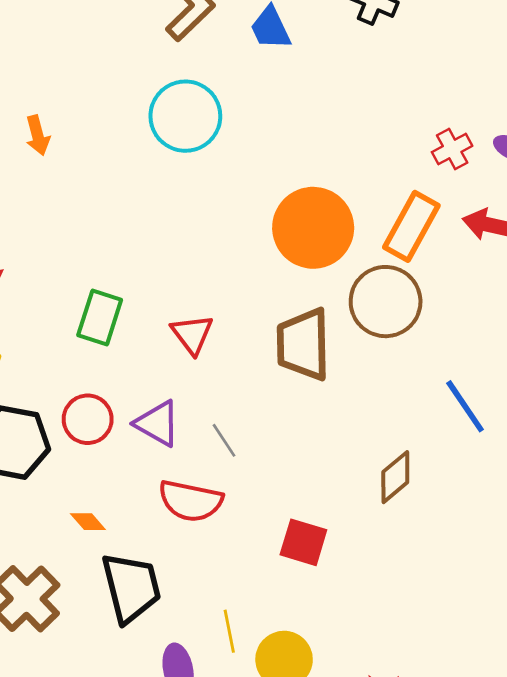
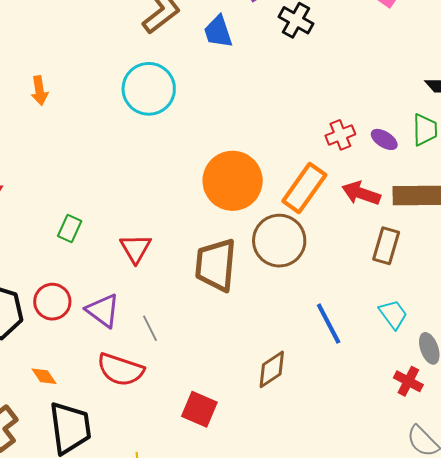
green rectangle: (100, 318) -> (70, 228), size x0.7

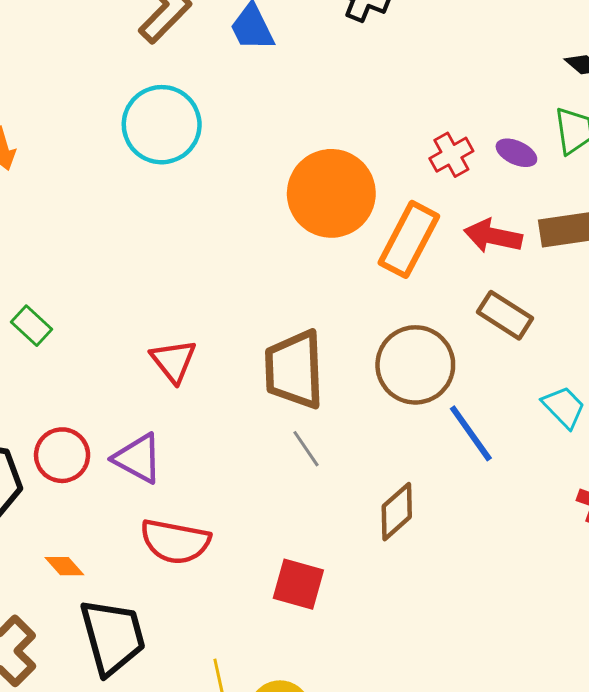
orange circle: (233, 181) -> (331, 193), moved
green rectangle: (70, 228) -> (32, 326), moved, turned -64
brown circle: (279, 241) -> (415, 365), moved
brown rectangle: (386, 246) -> (505, 315), moved, turned -66
gray line: (150, 328) -> (306, 449), moved

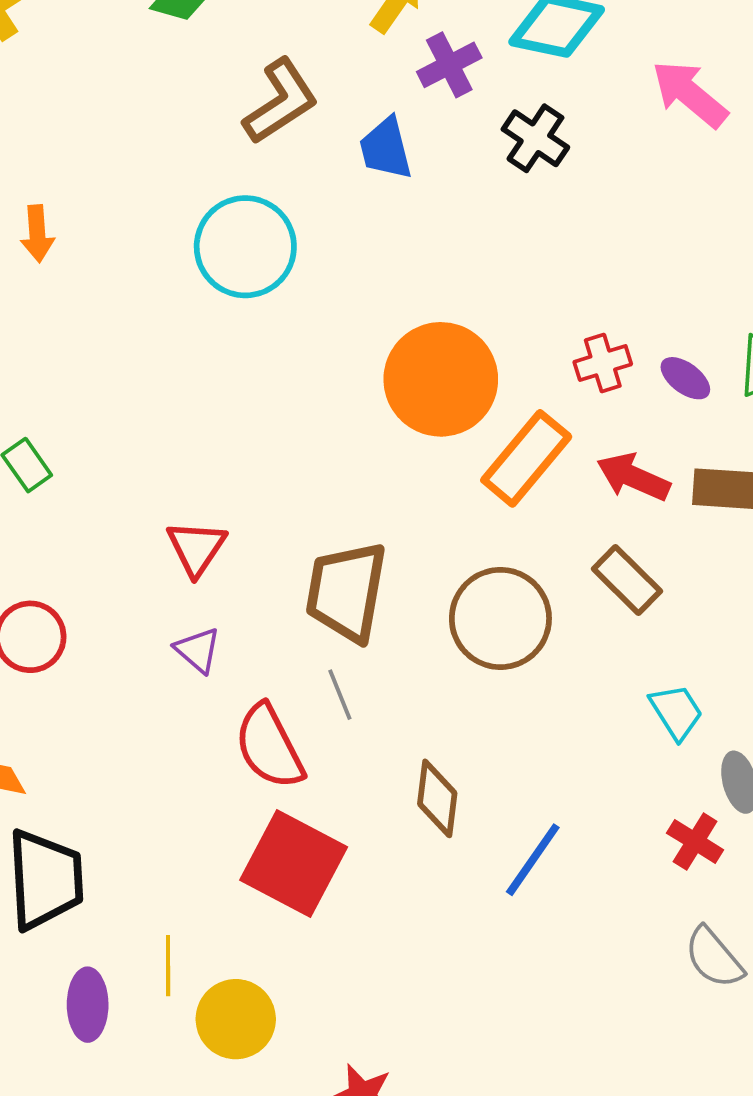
blue line: (471, 433) -> (533, 860), moved, turned 58
purple triangle: (138, 458) -> (198, 650), moved, size x0.7
brown diamond: (397, 512) -> (437, 798), turned -54
red semicircle: (175, 542) -> (269, 747), moved, turned 40
red square: (298, 584) -> (294, 863), size x1.5

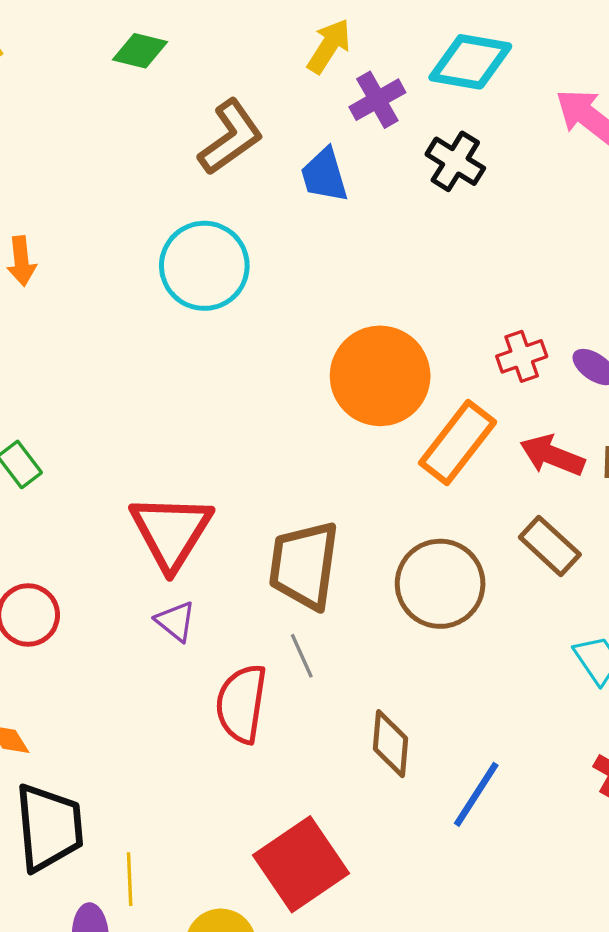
red triangle: (196, 548) -> (171, 532), size x1.6
red semicircle: (269, 747) -> (241, 704), turned 38
red square: (294, 863) -> (301, 864), moved, turned 30
yellow line: (168, 966) -> (130, 879), moved

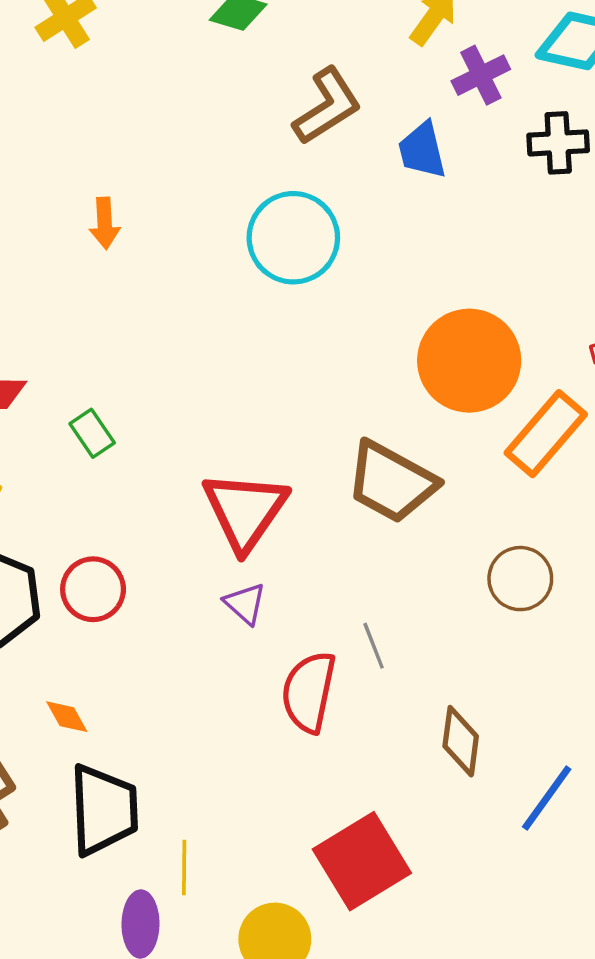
black cross: (455, 161) -> (558, 143), turned -38
brown trapezoid: (304, 565) -> (391, 482), moved, turned -72
brown circle: (440, 584) -> (520, 579), size x0.7

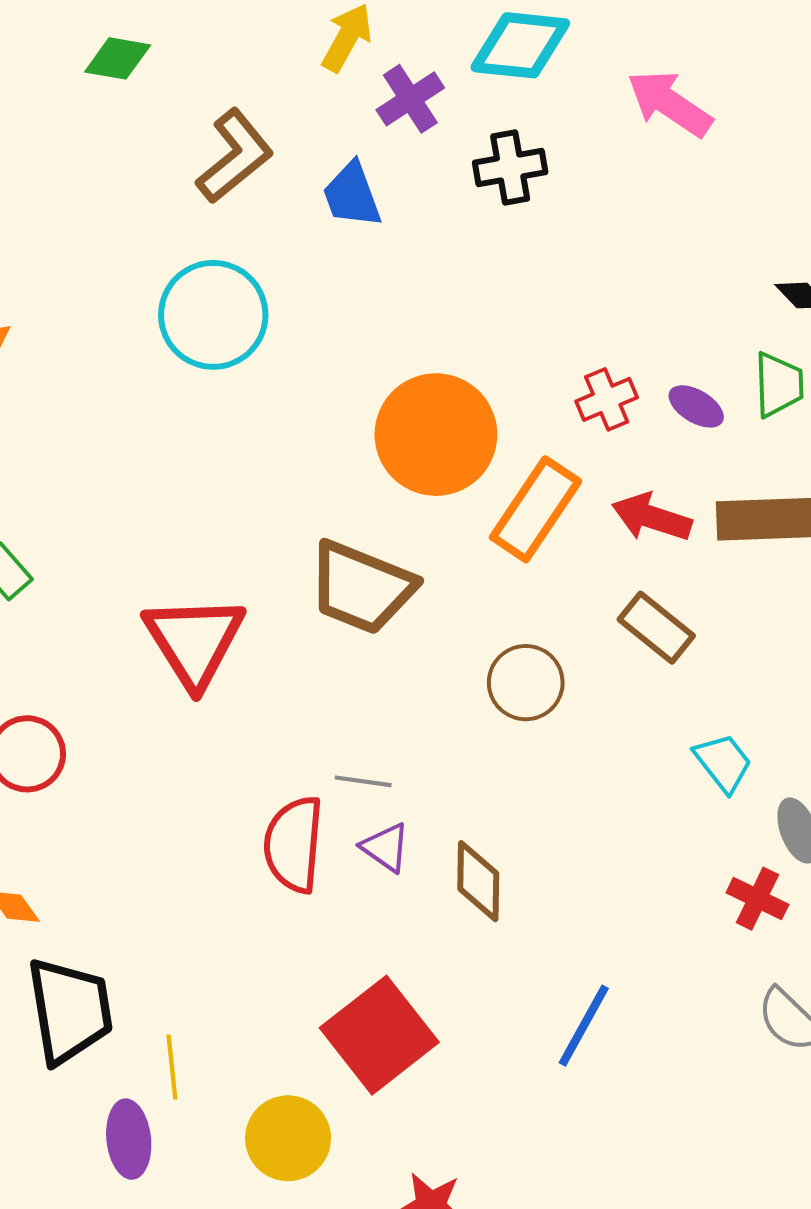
purple triangle: (245, 603) -> (385, 847), moved
gray line: (374, 646) -> (363, 781), turned -54
blue line: (547, 798) -> (584, 1026), moved

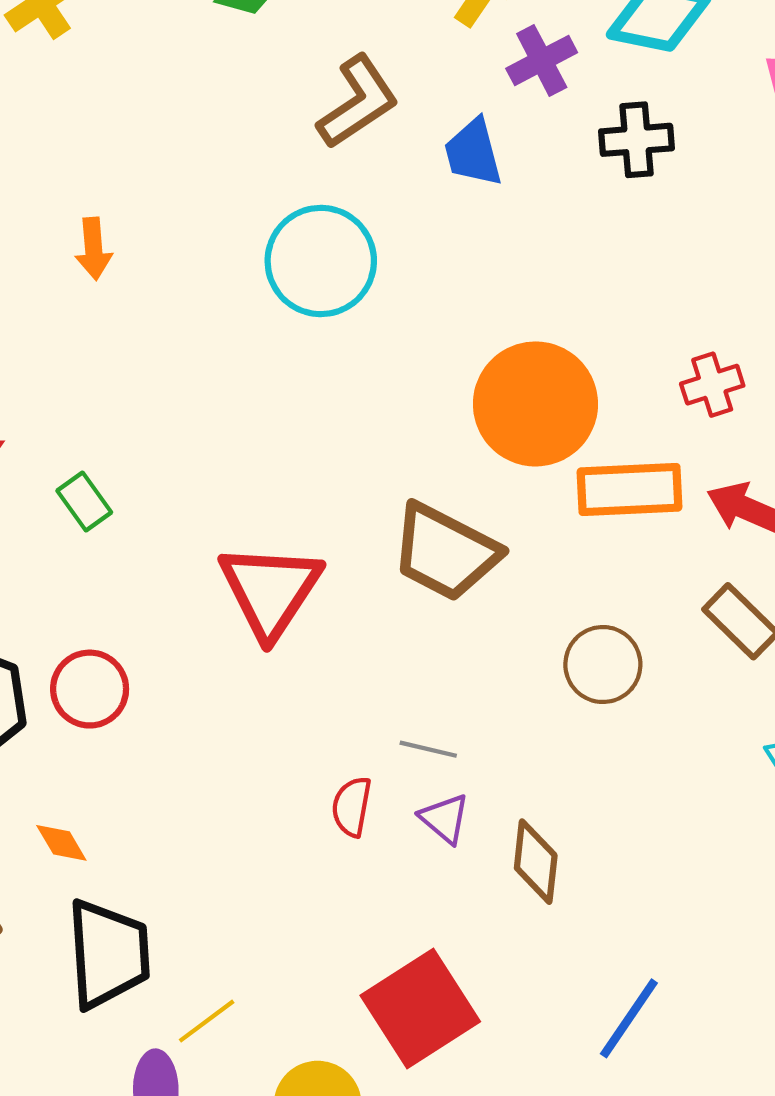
orange rectangle: (536, 509) -> (629, 489), turned 48
red semicircle: (294, 844) -> (352, 807), size x0.6
yellow line: (172, 1067) -> (207, 1021), turned 54

